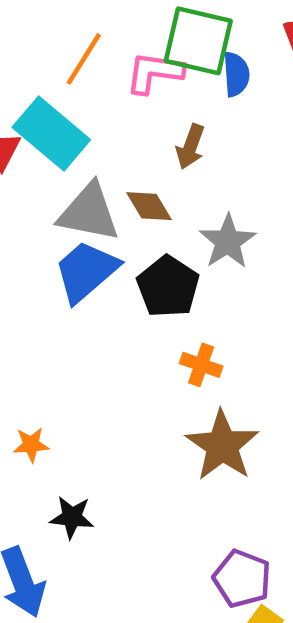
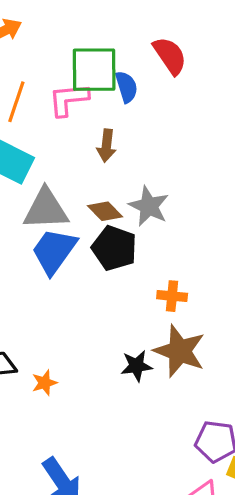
brown diamond: (149, 206) -> (105, 211), moved
orange cross: (201, 365) -> (172, 296), moved
black star: (72, 517) -> (136, 366), moved

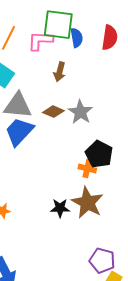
red semicircle: (170, 56) -> (110, 38), moved, turned 35
brown diamond: (105, 211) -> (53, 112), turned -30
black pentagon: (114, 248) -> (99, 154), moved

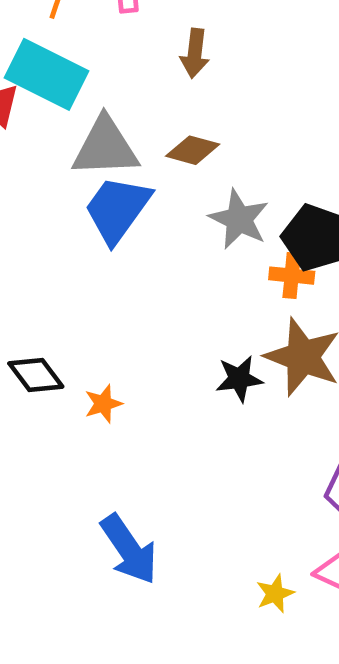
gray star: (80, 112) -> (239, 219), moved

